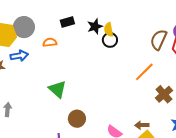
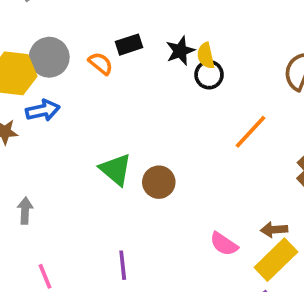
orange semicircle: (50, 42) -> (101, 63), moved, turned 48
orange line: (144, 72) -> (250, 132), moved
brown circle: (77, 119) -> (159, 182), moved

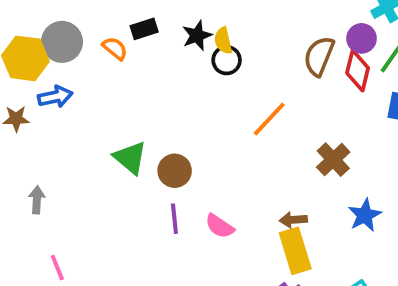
pink semicircle: (224, 244) -> (220, 226), moved
yellow rectangle: (276, 260) -> (295, 251), turned -63
purple line: (123, 265) -> (174, 219), moved

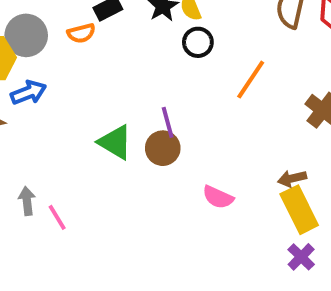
orange semicircle: (115, 48) -> (81, 33), turned 136
black circle: (227, 60) -> (198, 42), moved
purple line: (174, 219) -> (168, 122), moved
pink line: (57, 268) -> (57, 217), moved

